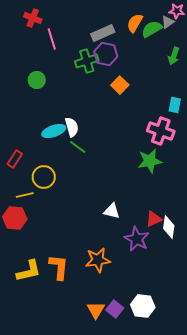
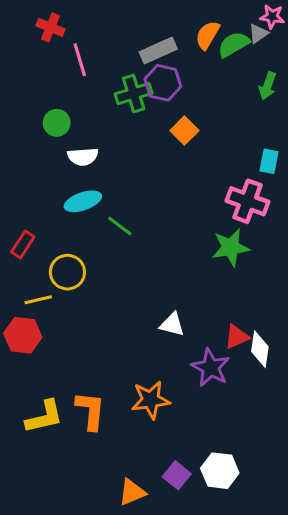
white semicircle: (72, 127) -> (83, 157), moved, turned 102
orange triangle: (96, 310) -> (132, 492), moved, turned 36

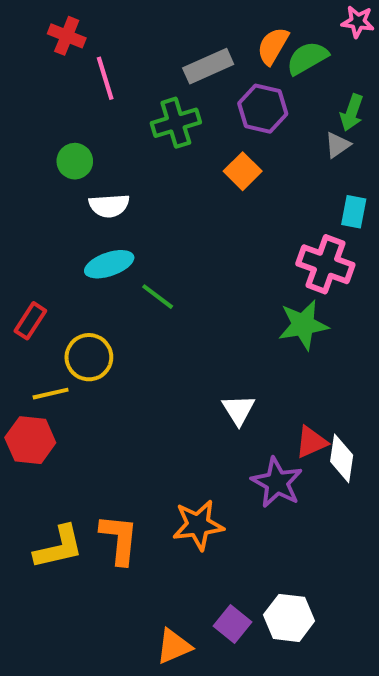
gray triangle: (258, 34) -> (338, 145), moved
purple hexagon: (163, 83) -> (263, 109), moved
white triangle: (172, 324) -> (239, 410), moved, turned 44

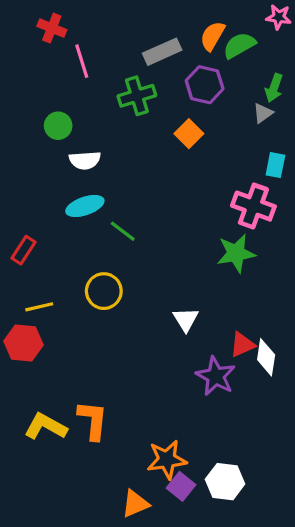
yellow circle: (89, 357) -> (104, 291), moved
orange star: (198, 525) -> (167, 460), moved
yellow L-shape: (59, 547) -> (46, 427), turned -138

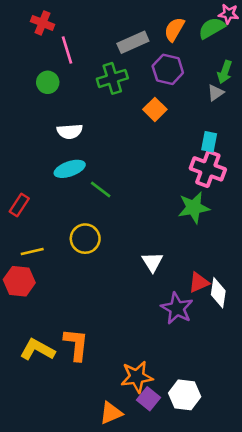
green semicircle: (239, 45) -> (212, 28), moved
green circle: (58, 126) -> (48, 82), moved
cyan rectangle: (275, 165) -> (209, 142), moved

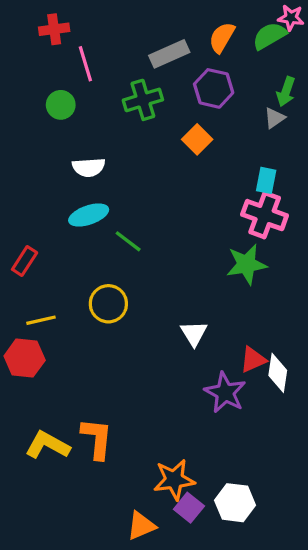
red cross: (43, 23) -> (54, 29), turned -30

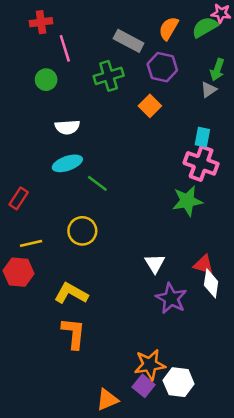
gray rectangle: (169, 54) -> (129, 41), turned 52
white triangle: (194, 333) -> (155, 263), moved
red triangle: (253, 360) -> (204, 265), moved, turned 40
yellow L-shape: (48, 445) -> (71, 293), moved
orange star: (174, 480) -> (150, 365), moved

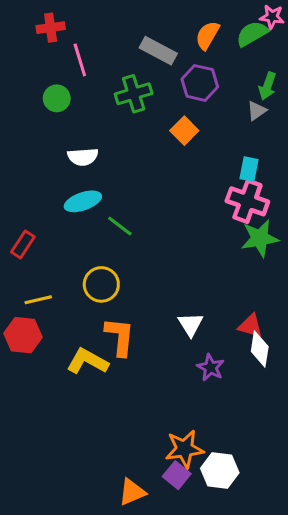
green star: (187, 201) -> (260, 238), moved
purple star: (171, 298) -> (211, 367), size x0.7
orange L-shape: (74, 333) -> (120, 337), moved

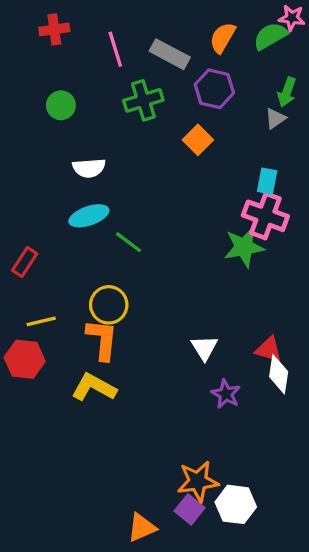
pink line: (80, 60) -> (115, 49), moved
green star: (260, 238) -> (244, 247), moved
orange L-shape: (120, 337) -> (102, 340), moved

